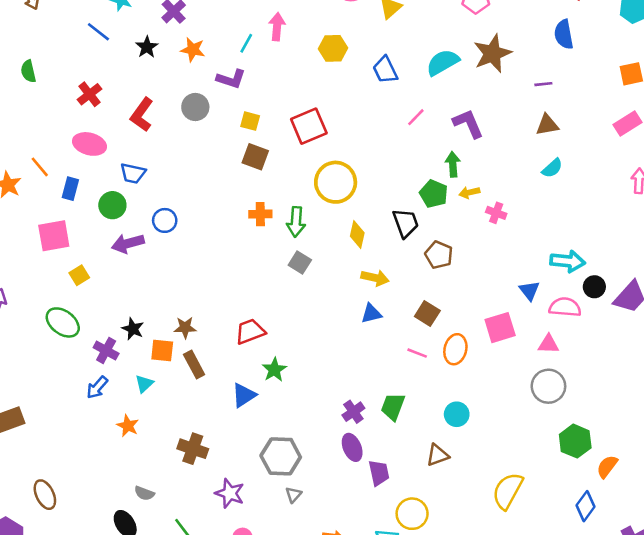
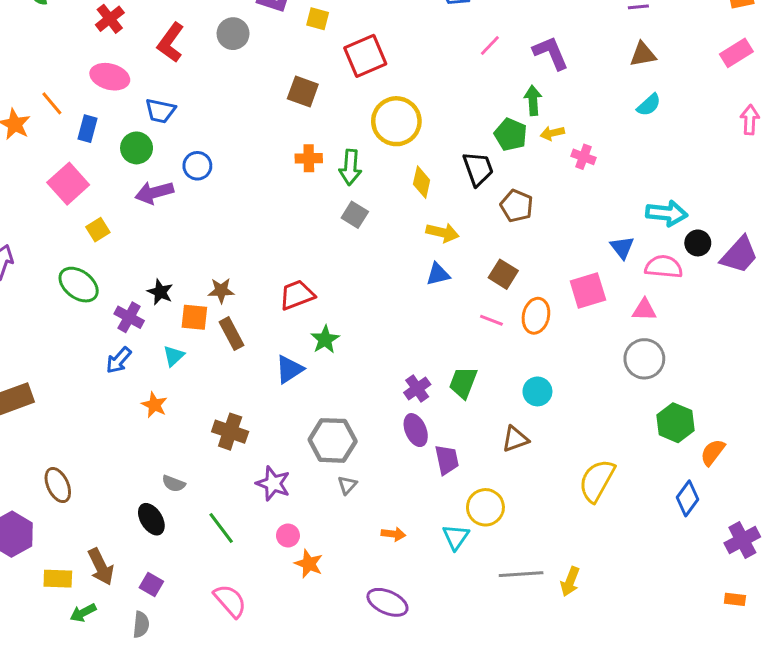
yellow square: (250, 121) -> (318, 19), moved
pink square: (54, 236) -> (68, 184), turned -32

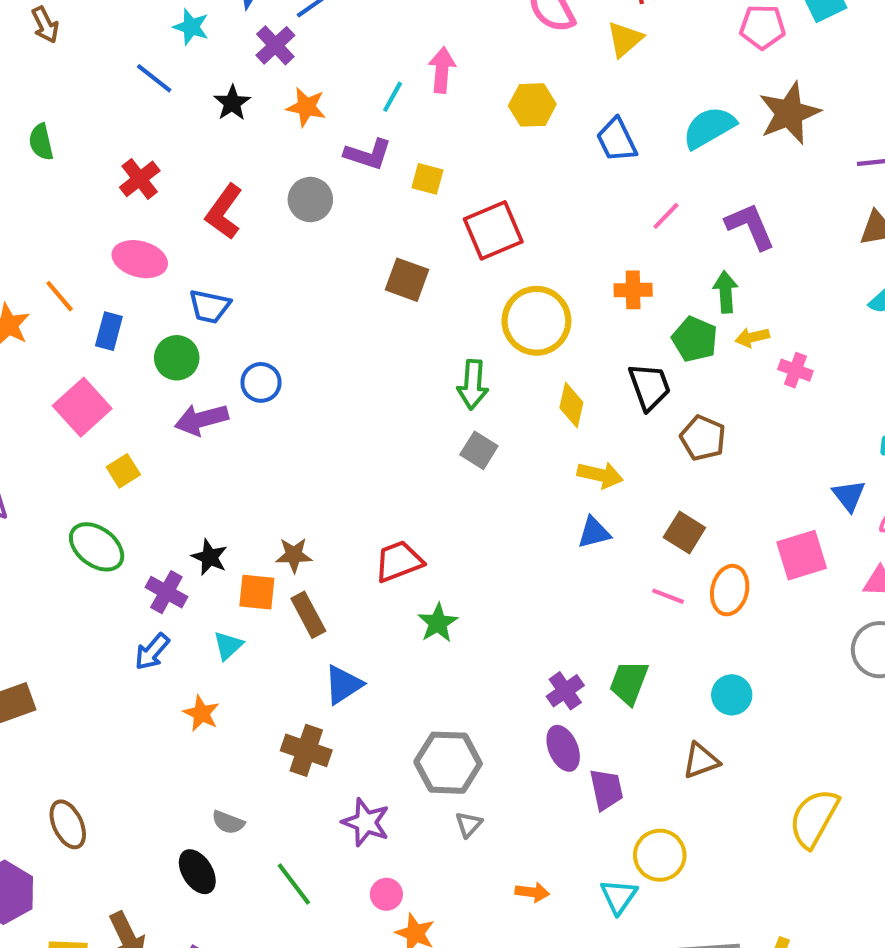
orange cross: (309, 158) -> (633, 290), moved
blue triangle: (289, 369) -> (343, 685), moved

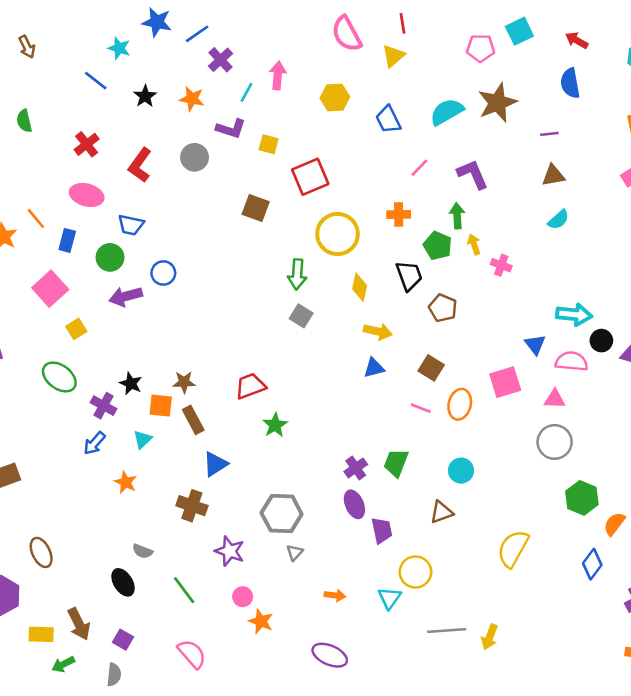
purple cross: (275, 45) -> (221, 60), moved
yellow arrow: (752, 337) -> (474, 244), turned 84

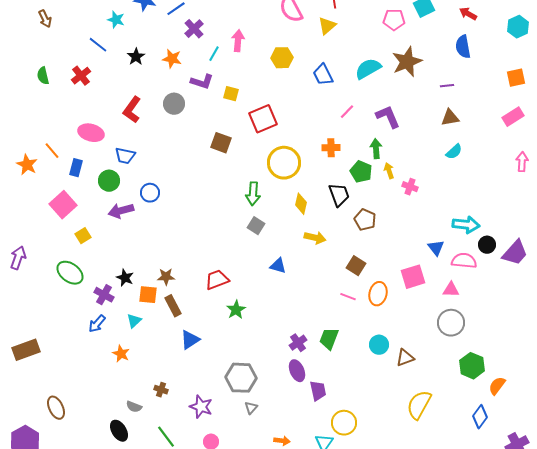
red cross: (87, 144) -> (81, 76), moved
blue triangle: (374, 368) -> (278, 266), moved, turned 30
brown cross: (192, 506) -> (161, 390), moved, size x0.6
brown triangle: (441, 512) -> (405, 358), moved

